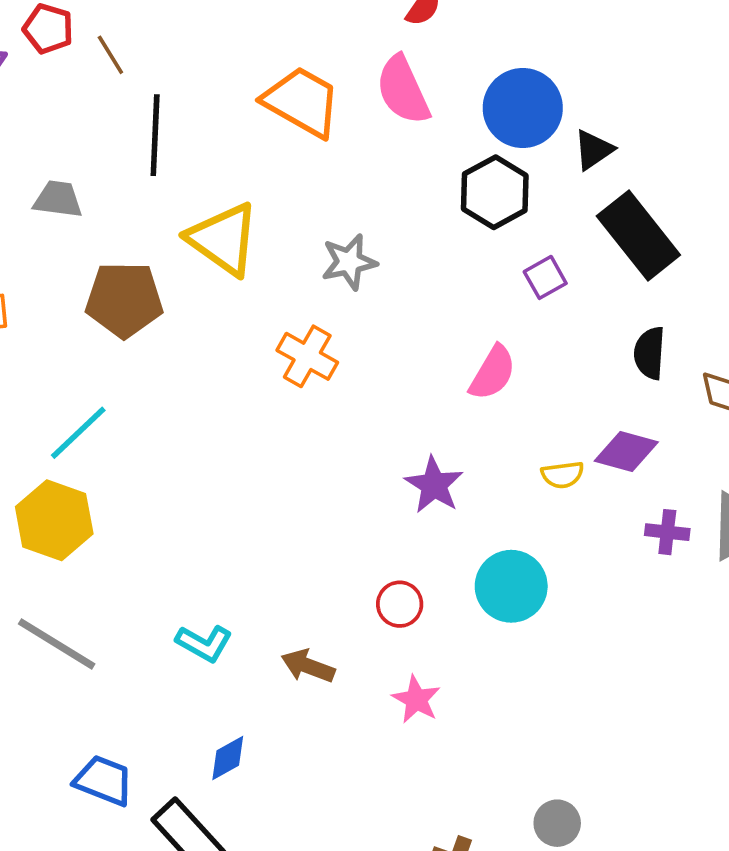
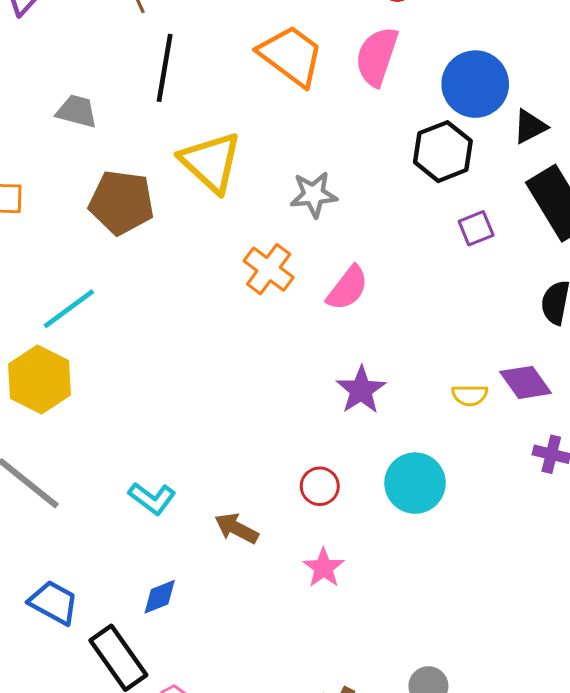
pink semicircle: (403, 90) -> (377, 56), turned 36
pink semicircle: (493, 373) -> (347, 288), moved
purple diamond: (626, 451) -> (526, 382), turned 32

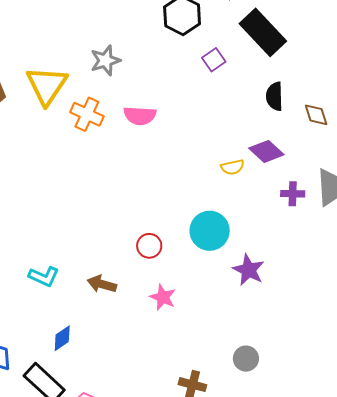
yellow triangle: (211, 162) -> (47, 85), moved, turned 33
pink semicircle: (347, 288) -> (140, 116), turned 68
purple star: (361, 390) -> (249, 270), moved

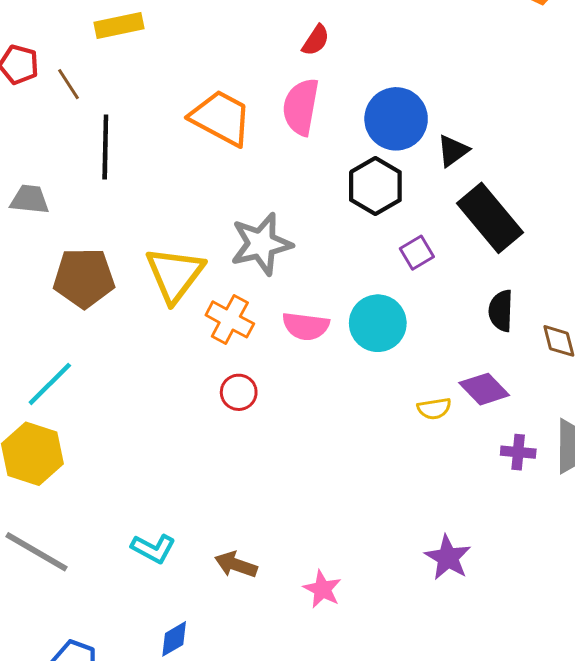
gray star: (105, 60) -> (261, 244), size x1.4
cyan circle: (210, 231) -> (378, 323), moved
red circle: (149, 246) -> (239, 392), moved

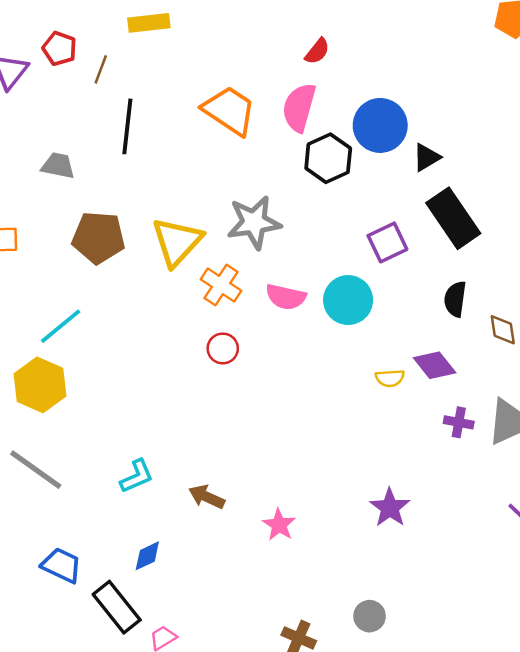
brown line: (69, 84) -> (101, 69), turned 48
black hexagon: (375, 186) -> (328, 158), moved
purple square: (417, 253) -> (387, 242), size x1.4
cyan L-shape: (153, 548) -> (137, 476), turned -57

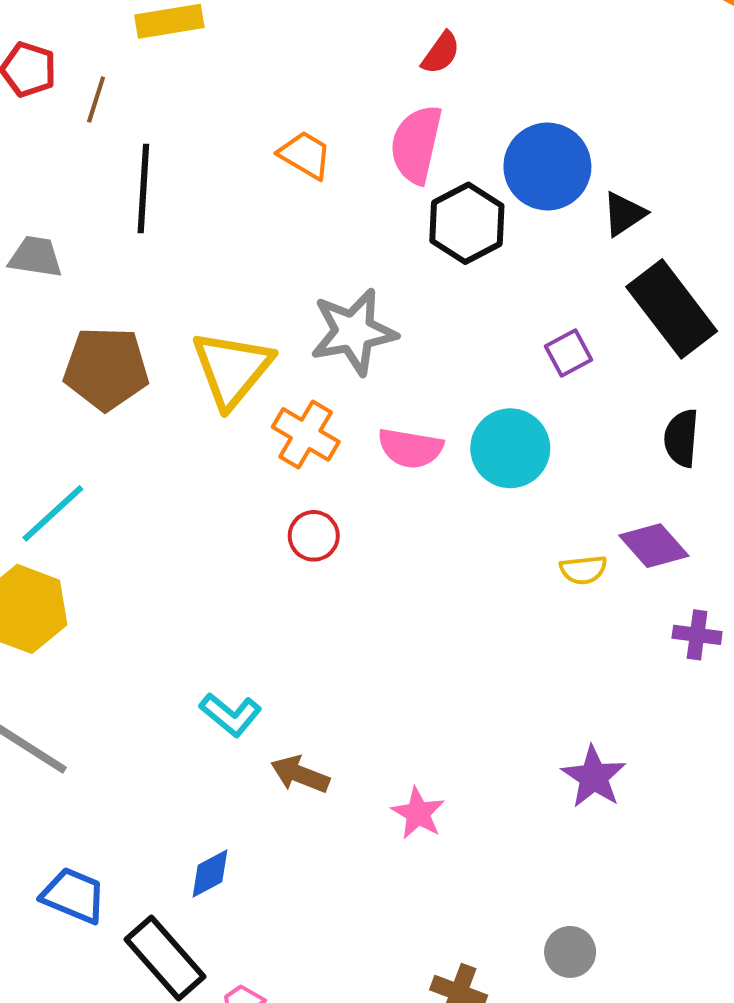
orange trapezoid: (229, 111) -> (305, 155), size x0.6
purple square: (387, 242) -> (568, 353), size x0.7
cyan L-shape: (137, 476) -> (231, 715), moved, turned 66

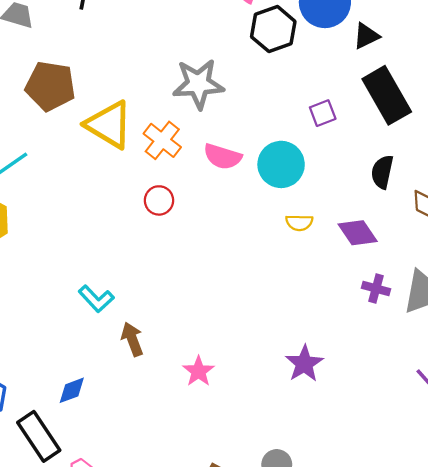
yellow triangle: (232, 369) -> (109, 125), moved, turned -46
yellow semicircle: (583, 570) -> (299, 223), moved
brown arrow: (300, 774) -> (132, 339), turned 40

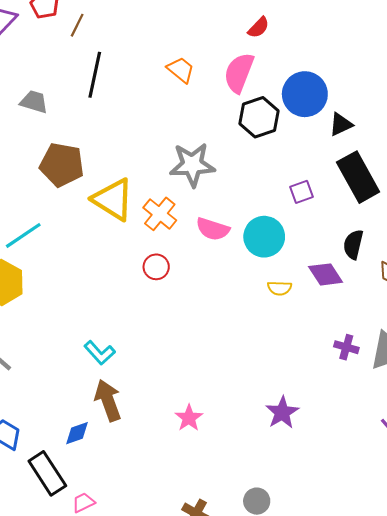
purple diamond: (358, 233) -> (326, 274), moved
brown arrow: (132, 339) -> (108, 400), moved, size x1.4

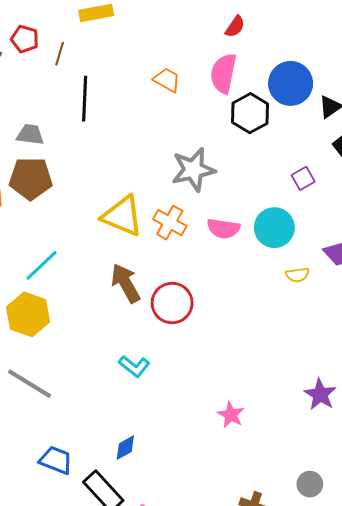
brown pentagon: (62, 165) -> (31, 178), moved
red circle: (156, 267) -> (172, 303), moved, size x1.6
brown arrow: (108, 400) -> (126, 283), moved

